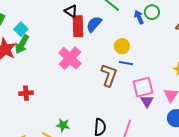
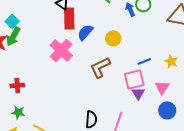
blue semicircle: (94, 24) -> (85, 32), moved
blue line: (126, 63) -> (144, 61), moved, turned -32
brown L-shape: (109, 75) -> (100, 67), turned -135
green star: (63, 125) -> (18, 112), moved

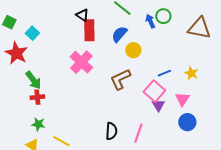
blue semicircle: (85, 32) -> (119, 34), moved
green arrow: (13, 36) -> (33, 80), moved, turned -66
pink square: (134, 79) -> (154, 91), turned -35

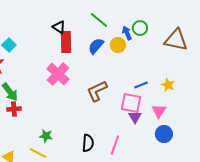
yellow circle: (133, 50) -> (118, 45), moved
pink square: (154, 91) -> (131, 103), turned -30
green star: (38, 124) -> (46, 136), moved

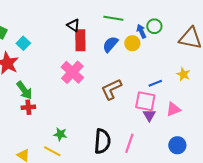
green line: (99, 20) -> (113, 18), turned -30
yellow star: (168, 85) -> (183, 74), moved
pink triangle: (159, 111) -> (173, 109), turned 35
blue circle: (164, 134) -> (177, 145), moved
black semicircle: (88, 143) -> (102, 141), size x1.4

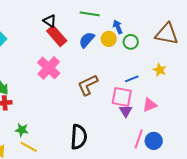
green circle: (154, 26) -> (131, 42), moved
red rectangle: (80, 40) -> (57, 36), turned -40
green star: (60, 134) -> (22, 130), moved
pink line: (129, 143) -> (139, 139), moved

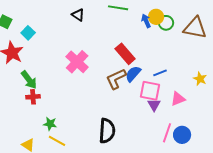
red rectangle: (57, 36) -> (125, 54), moved
yellow circle: (109, 39) -> (156, 17), moved
blue semicircle: (87, 40) -> (133, 74), moved
green circle: (131, 42) -> (166, 23), moved
yellow star: (160, 70) -> (200, 79), moved

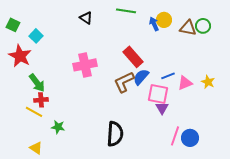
green circle: (166, 23) -> (203, 26), moved
brown triangle: (195, 28) -> (188, 28), moved, size x0.7
pink cross: (77, 62) -> (85, 65), turned 35
pink triangle: (178, 99) -> (185, 83), moved
yellow line: (57, 141) -> (34, 112), moved

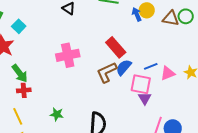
yellow line: (34, 112) -> (18, 116), moved, turned 36
green star: (58, 127) -> (57, 114), moved

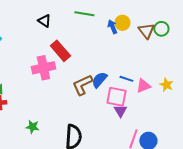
brown triangle: (171, 18) -> (146, 31), turned 42
red rectangle: (116, 47) -> (60, 51), moved
blue line: (151, 66) -> (126, 79), turned 40

